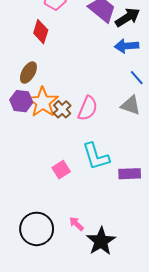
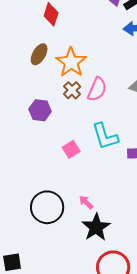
purple hexagon: (21, 101) -> (40, 110), moved
orange star: (43, 102) -> (71, 62), moved
black star: (101, 241) -> (96, 227), moved

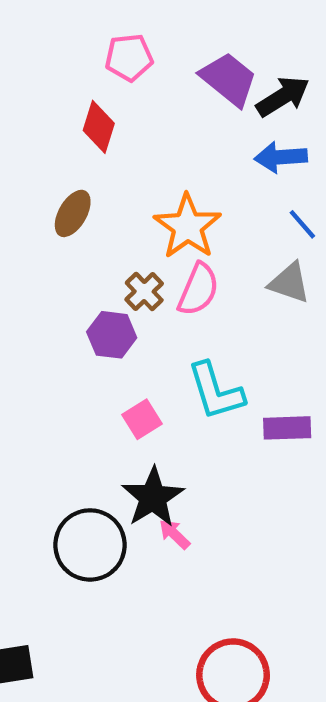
orange star: (71, 62) -> (188, 226), moved
purple hexagon: (40, 110) -> (112, 335), moved
black star: (96, 227) -> (153, 497), moved

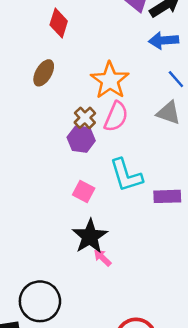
purple hexagon: (112, 335) -> (81, 139), moved
pink square: (142, 419) -> (84, 191), turned -30
black circle: (90, 545) -> (40, 301), moved

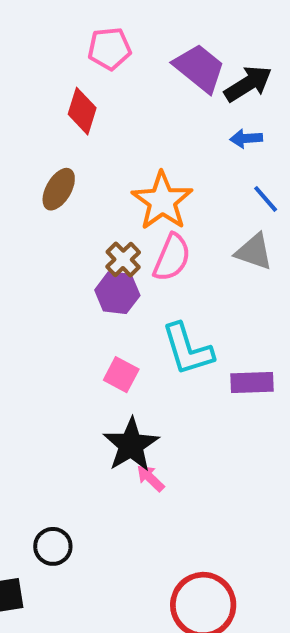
blue arrow: (164, 40) -> (246, 138), size x0.7
black circle: (40, 301) -> (53, 546), size x0.6

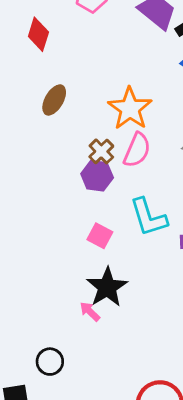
red diamond: (82, 111) -> (38, 34), moved
pink arrow: (150, 478) -> (90, 312), moved

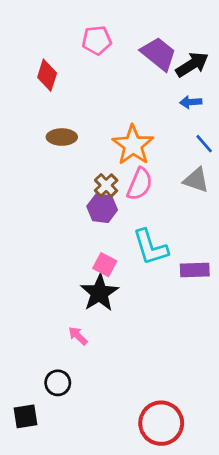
brown ellipse: (54, 100) -> (62, 137), turned 60
black star: (107, 287) -> (99, 293), moved
pink arrow: (90, 312) -> (78, 336), moved

